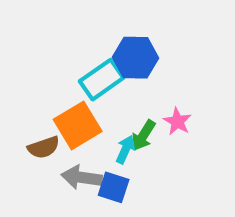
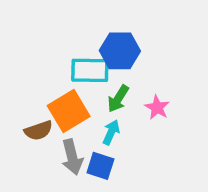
cyan rectangle: (102, 80) -> (90, 70), turned 36
green arrow: (143, 135) -> (118, 99), moved
gray arrow: (82, 177) -> (72, 157), turned -112

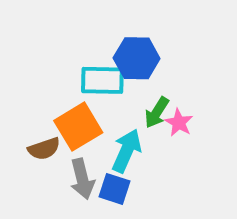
green arrow: (118, 99) -> (157, 113), moved
cyan arrow: (111, 132) -> (127, 151), size x1.5

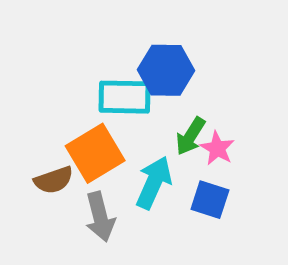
blue square: (114, 189) -> (210, 200), moved

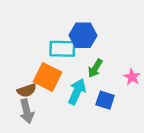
pink star: (217, 148) -> (132, 77), moved
orange square: (95, 153) -> (48, 77), turned -32
gray arrow: (100, 217) -> (27, 111), moved

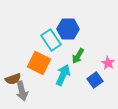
cyan rectangle: (62, 49) -> (51, 40), turned 55
brown semicircle: (27, 90) -> (13, 79), moved
blue square: (105, 100) -> (95, 80), moved, turned 35

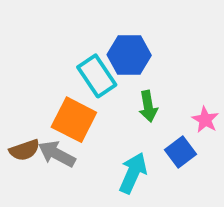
green arrow: (78, 56) -> (148, 106), turned -42
cyan arrow: (63, 75) -> (133, 173), moved
gray arrow: (22, 91) -> (57, 154), moved, turned 132

